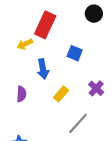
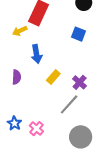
blue square: (75, 53) -> (78, 34), moved
purple cross: (96, 88) -> (80, 82), moved

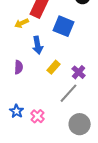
blue square: (78, 34) -> (64, 26), moved, size x1.5

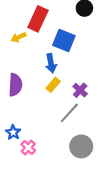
blue arrow: (38, 45) -> (51, 63), moved
purple semicircle: (19, 67) -> (15, 85), size x1.5
pink cross: (38, 116) -> (28, 147), moved

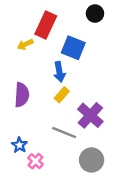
purple cross: (80, 90) -> (90, 115), moved, size x1.6
gray line: (69, 113) -> (64, 133), moved, turned 70

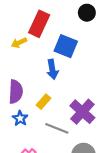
yellow rectangle: (62, 95) -> (43, 102), moved
blue star: (19, 145) -> (20, 118), moved

